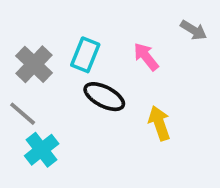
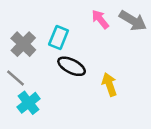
gray arrow: (194, 30) -> (133, 21), size x1.5
pink arrow: (146, 57) -> (100, 19), moved

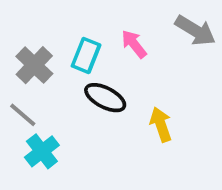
pink arrow: (100, 19) -> (134, 44), moved

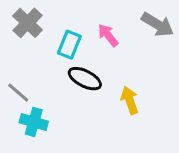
gray cross: (34, 65) -> (28, 23), moved
cyan cross: (42, 151) -> (34, 122), turned -36

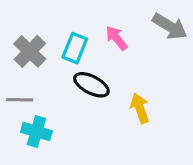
gray cross: (28, 23) -> (30, 51), moved
gray line: (18, 93) -> (20, 100), turned -40

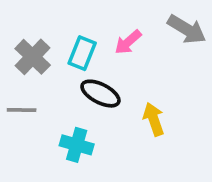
pink arrow: (116, 38) -> (128, 42), turned -92
cyan cross: (36, 131) -> (77, 145), moved

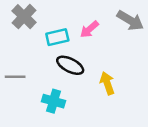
cyan rectangle: (82, 53) -> (57, 37), turned 55
gray cross: (33, 57) -> (24, 17), moved

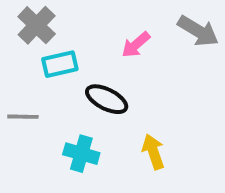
cyan rectangle: (57, 37) -> (60, 64), moved
yellow arrow: (107, 83) -> (153, 152), moved

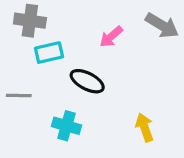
gray cross: (37, 25) -> (30, 21), turned -36
yellow arrow: (153, 152) -> (145, 127), moved

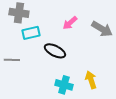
gray arrow: (162, 25) -> (102, 29), moved
cyan cross: (66, 126) -> (64, 85), moved

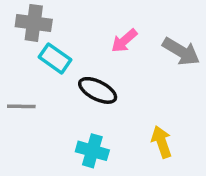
cyan rectangle: (31, 33) -> (55, 58), turned 48
cyan cross: (64, 85) -> (92, 151), moved

